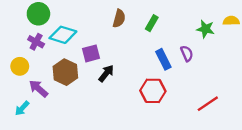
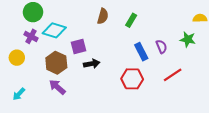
green star: (205, 29) -> (188, 39), moved
black arrow: (106, 73) -> (92, 64), turned 42
purple arrow: (38, 89) -> (57, 87), moved
red line: (208, 104) -> (173, 75), moved

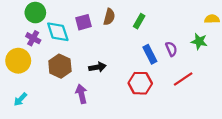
cyan diamond: (54, 30) -> (58, 32), turned 55
purple square: (79, 47) -> (83, 22), moved
yellow circle: (17, 58) -> (18, 61), size x1.5
purple arrow: (57, 87) -> (81, 94), moved, turned 36

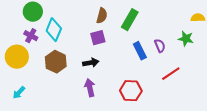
green rectangle: (139, 21) -> (130, 20), size x1.5
purple square: (83, 22) -> (98, 38), moved
cyan diamond: (58, 32) -> (54, 30), turned 40
red hexagon: (140, 83) -> (131, 91), moved
purple arrow: (81, 94) -> (90, 88), moved

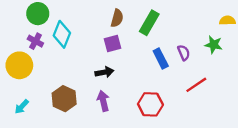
brown hexagon: (56, 62) -> (64, 99), moved

